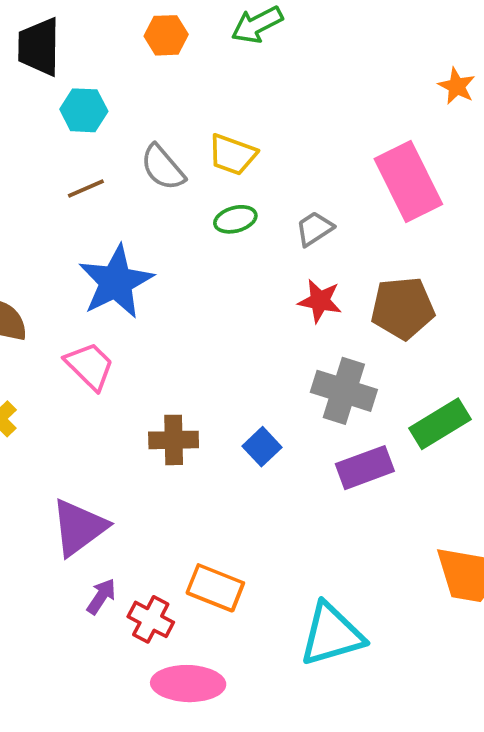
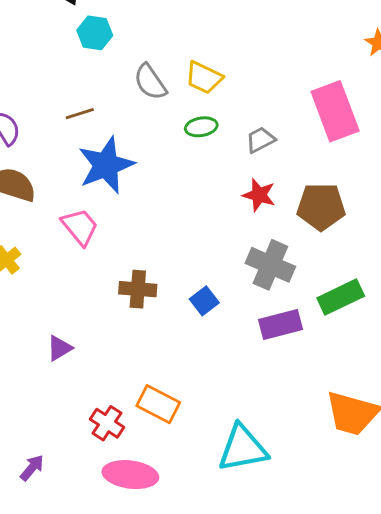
brown line: (86, 189) -> (80, 114), moved
purple triangle: (79, 527) -> (60, 348), size x0.6
purple arrow: (101, 596) -> (32, 468), moved

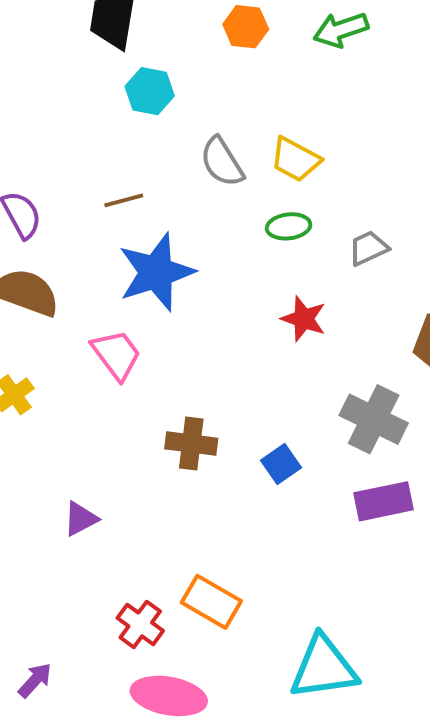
red star: (259, 195) -> (304, 319), moved

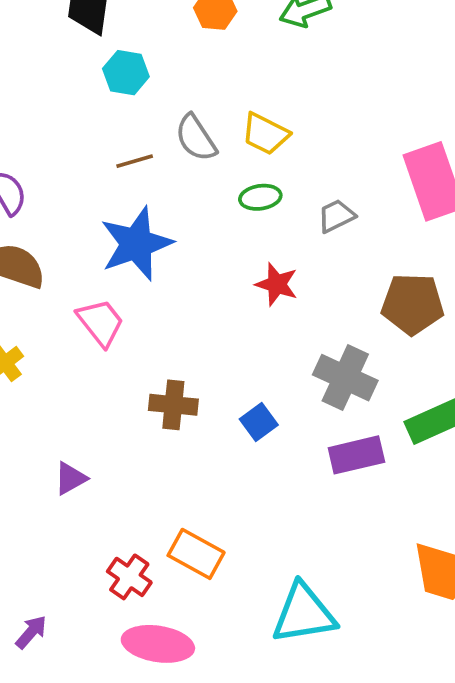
brown line: (124, 200) -> (135, 161), moved

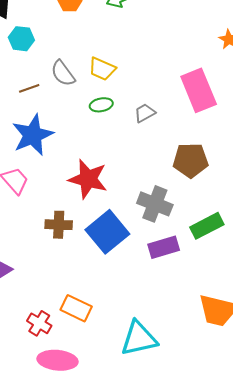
red star: (277, 284) -> (88, 179), moved, size x1.6
blue square: (259, 422) -> (107, 232), size x2.0

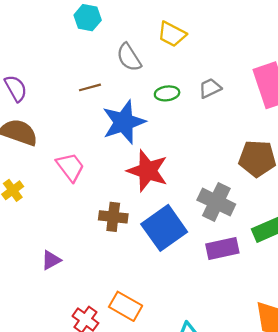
yellow trapezoid: (102, 69) -> (172, 34), moved
brown line: (29, 88) -> (90, 87), moved
gray trapezoid: (145, 113) -> (210, 88), moved
blue star: (33, 135) -> (124, 122), moved

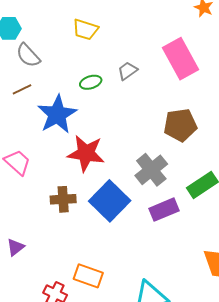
gray semicircle: (129, 57) -> (28, 55), moved
gray cross: (216, 202) -> (151, 170), turned 36

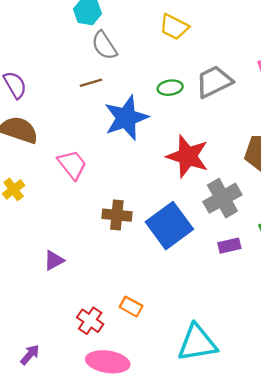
gray trapezoid: (128, 71) -> (214, 82), size x1.6
red star: (86, 153) -> (188, 156), moved
purple rectangle: (164, 210) -> (229, 246), size x0.7
orange rectangle: (88, 276) -> (131, 307), size x0.7

